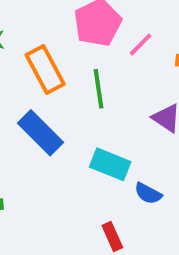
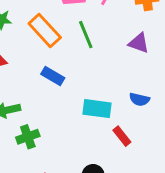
blue rectangle: (41, 133) -> (53, 76), size x0.7
cyan rectangle: (110, 164) -> (97, 109), moved

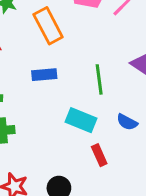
green line: (86, 35) -> (99, 79), moved
blue rectangle: (53, 76) -> (44, 75), turned -50

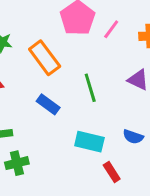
blue rectangle: (44, 75) -> (48, 104), turned 50
green line: (99, 79) -> (90, 88), moved

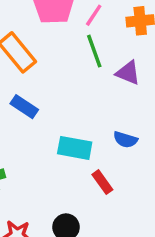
green line: (90, 88) -> (94, 51), moved

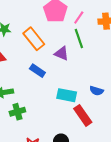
purple triangle: (128, 73) -> (62, 53), moved
red rectangle: (102, 182) -> (83, 115), size x1.5

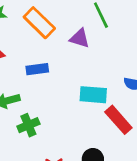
blue rectangle: (37, 71) -> (37, 69), moved, turned -35

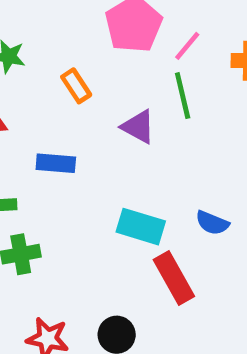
orange rectangle: (39, 23) -> (76, 86), size x0.6

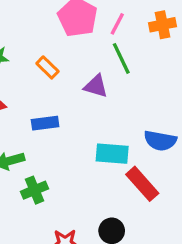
blue semicircle: (212, 223) -> (160, 141), size x1.4

